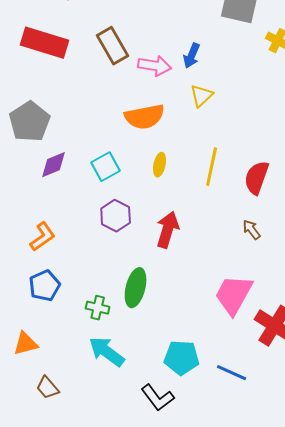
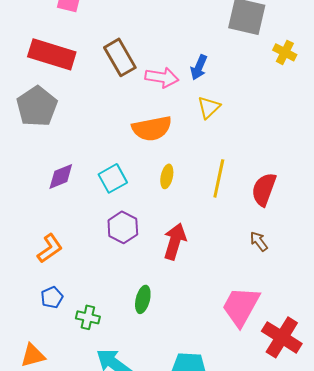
gray pentagon: (30, 122) -> (37, 106), moved
blue pentagon: (45, 286) -> (52, 297), size x0.7
green ellipse: (136, 288) -> (143, 299), size x0.7
green cross: (98, 308) -> (88, 317), moved

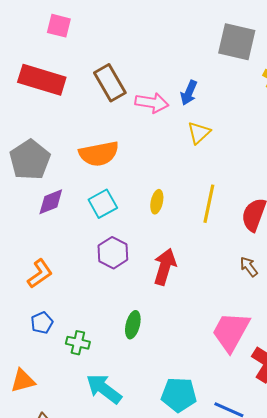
gray pentagon: (37, 106) -> (30, 160), moved
orange semicircle: (152, 128) -> (99, 154), moved

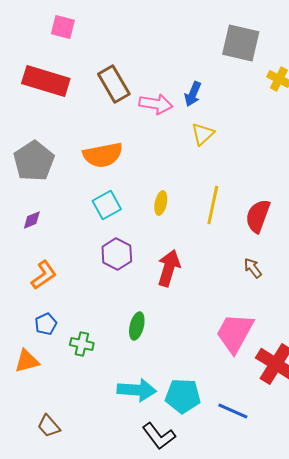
purple diamond: (51, 202) -> (32, 220), moved, size x0.7
orange triangle: (23, 381) -> (27, 361), moved
cyan arrow: (104, 389) -> (137, 390), moved, turned 147

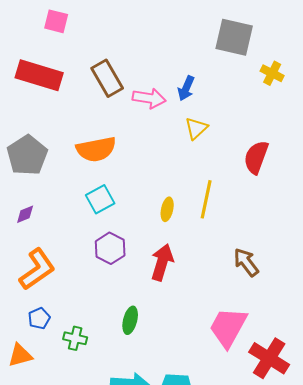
yellow ellipse: (161, 203) -> (167, 209), moved
red semicircle: (258, 216) -> (256, 157), moved
brown arrow: (253, 268) -> (246, 262), size x1.4
orange L-shape: (44, 275) -> (37, 269), size x1.4

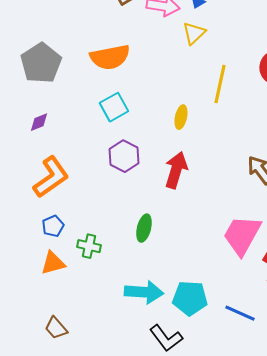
yellow triangle: (196, 128) -> (194, 33), moved
yellow line: (206, 199) -> (220, 84), moved
orange triangle: (20, 355) -> (53, 263), moved

